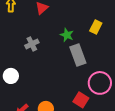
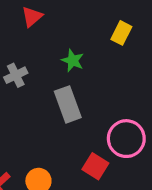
yellow rectangle: (96, 27) -> (121, 33), moved
gray rectangle: (78, 55) -> (68, 104), moved

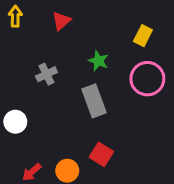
pink circle: (126, 139) -> (147, 79), moved
red square: (95, 166) -> (101, 154), moved

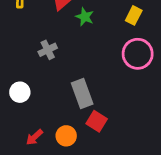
green star: (98, 61) -> (85, 17), moved
gray rectangle: (94, 101) -> (82, 93), moved

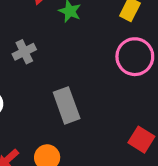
red square: (97, 121) -> (141, 140), moved

